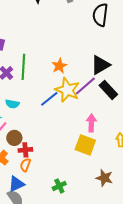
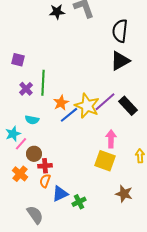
black triangle: (100, 65) -> (120, 61), moved
orange star: (59, 66) -> (61, 103), moved
blue triangle: (16, 184) -> (60, 194), moved

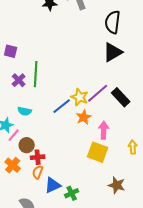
orange star: (61, 103) -> (84, 117), moved
yellow star: (87, 106) -> (80, 97), size x0.7

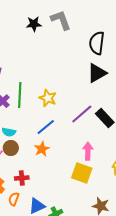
yellow star: (80, 97) -> (48, 98), moved
orange star: (84, 117) -> (42, 149), moved
brown circle: (27, 145) -> (11, 148), moved
orange semicircle: (38, 172) -> (14, 199), moved

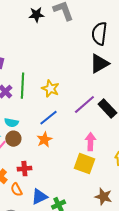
orange semicircle: (14, 199) -> (16, 190), turned -48

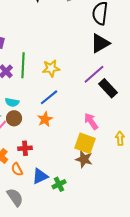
yellow star: (50, 89) -> (51, 68), turned -30
purple line: (84, 105) -> (94, 74), moved
pink arrow: (90, 142) -> (91, 121), turned -36
brown star: (103, 197) -> (84, 159), moved

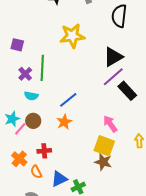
black triangle: (100, 43) -> (113, 57), moved
yellow star: (51, 68) -> (72, 36), moved, size x1.4
cyan semicircle: (12, 102) -> (31, 96), moved

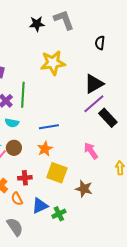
black semicircle: (119, 16) -> (100, 43), size x0.6
blue line: (68, 100) -> (49, 127), turned 30
yellow square: (104, 146) -> (57, 173), moved

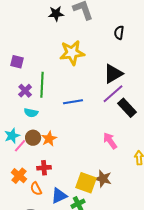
blue line: (49, 127) -> (73, 102), moved
orange star: (45, 149) -> (49, 139), moved
yellow square: (57, 173) -> (86, 183), moved

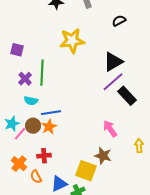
black semicircle: (119, 33) -> (119, 21), turned 56
blue line: (73, 102) -> (51, 113), moved
brown star: (103, 179) -> (103, 156), moved

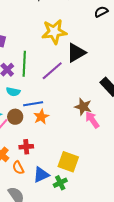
black triangle: (113, 62) -> (76, 53), moved
purple line: (113, 82) -> (52, 71), moved
orange star: (49, 127) -> (41, 117), moved
brown star: (103, 156) -> (83, 107), moved

